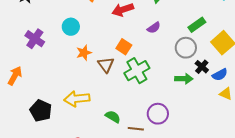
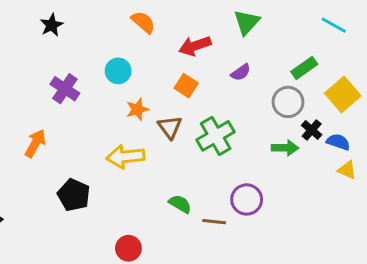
orange square: (124, 47) -> (186, 86), moved
blue semicircle: (220, 75) -> (338, 142), turned -133
yellow arrow: (77, 99) -> (125, 157), moved

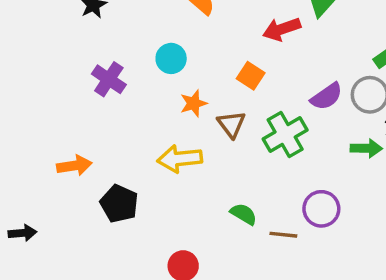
red arrow: (195, 46) -> (282, 29), moved
purple semicircle: (241, 72) -> (327, 96), moved, size x1.4
orange arrow: (35, 143) -> (74, 166), moved, turned 52

